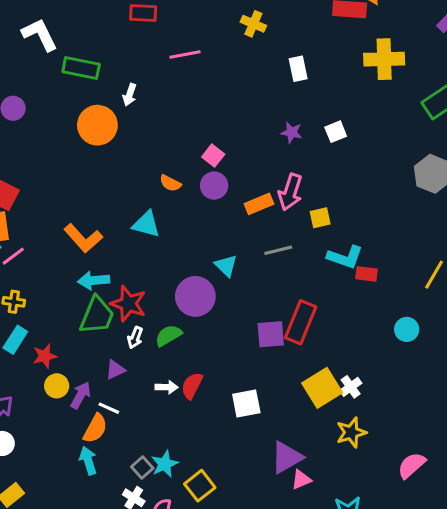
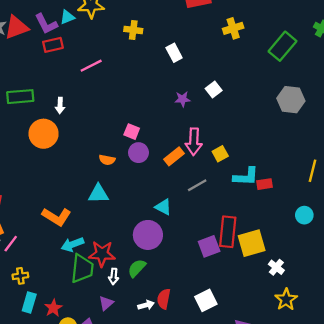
yellow cross: (384, 59) -> (233, 28), size x0.7
yellow square: (322, 388) -> (252, 243), moved, turned 32

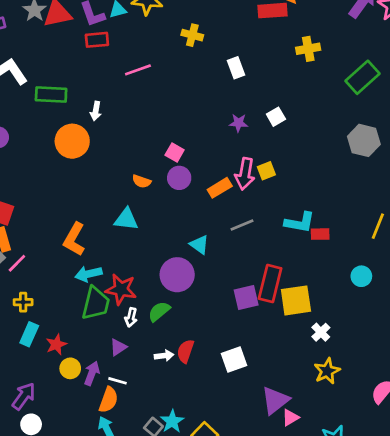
yellow square: (220, 154) -> (266, 171), moved
orange L-shape: (57, 217) -> (74, 239), turned 80

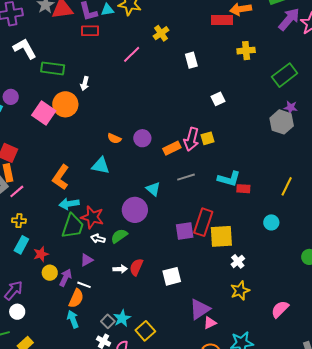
yellow cross: (192, 35) -> (161, 33), turned 35
pink line: (138, 70) -> (132, 54), moved, turned -30
purple star: (238, 123) -> (291, 107), moved
pink square: (175, 152) -> (44, 113), moved, size x1.6
white arrow: (131, 317) -> (98, 239), turned 88

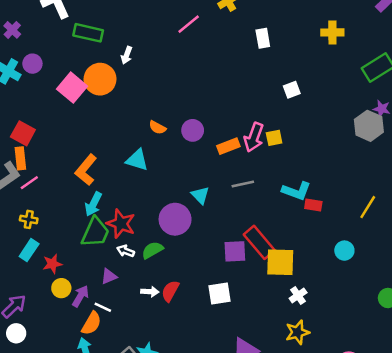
cyan arrow: (69, 204) -> (93, 204), turned -60
red rectangle: (203, 222) -> (259, 242), turned -64
white square: (172, 276) -> (219, 294), moved

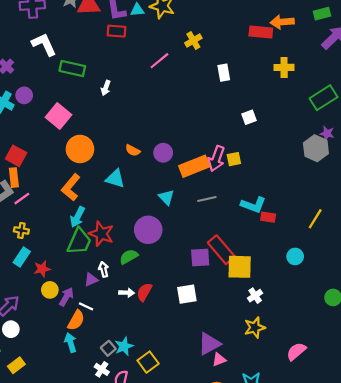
orange circle: (100, 79) -> (80, 149), moved
orange rectangle: (228, 146) -> (194, 166), size x1.5
cyan triangle: (200, 195) -> (166, 197), moved
white arrow: (126, 251) -> (104, 269), moved, turned 56

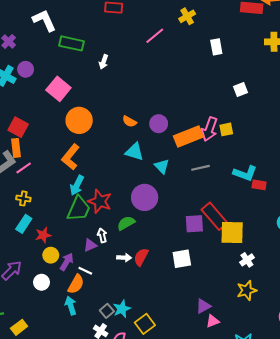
cyan triangle: (115, 179) -> (134, 152), moved
white circle: (11, 329) -> (42, 282), moved
purple triangle: (209, 344) -> (203, 306), size x0.7

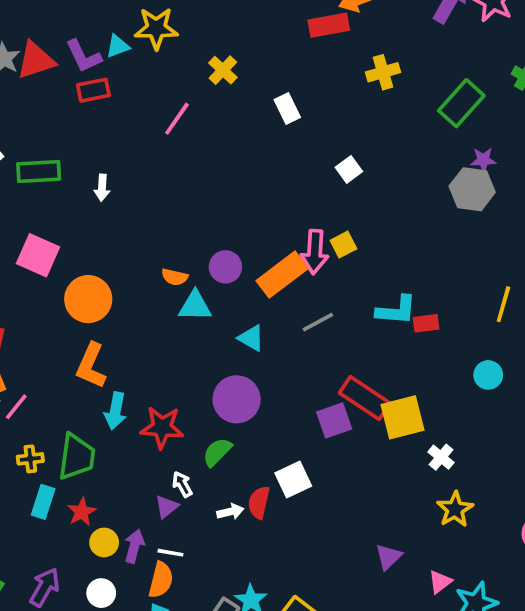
cyan triangle: (134, 152) -> (195, 306), moved
green trapezoid: (79, 209) -> (77, 457), moved
white square: (182, 259) -> (293, 480), moved
pink triangle: (213, 321) -> (440, 582), moved

